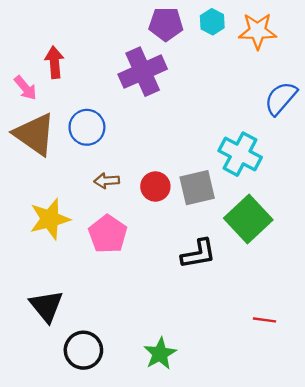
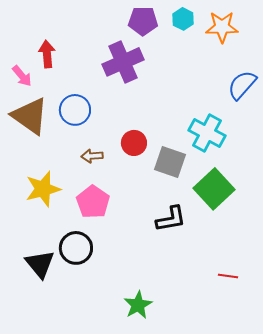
red circle: (155, 187) -> (134, 143), moved
gray square: (197, 188) -> (170, 162), turned 32
black circle: (83, 350) -> (76, 248), moved

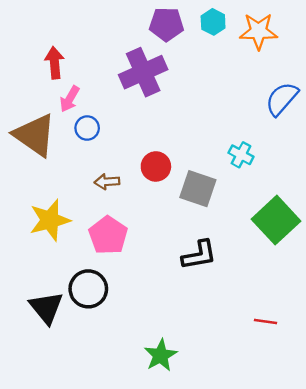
pink arrow: (22, 76) -> (70, 99), moved, turned 70
blue circle: (75, 110) -> (87, 128), size x0.7
cyan cross: (207, 133) -> (241, 155), size x0.6
green square: (214, 189) -> (276, 220), moved

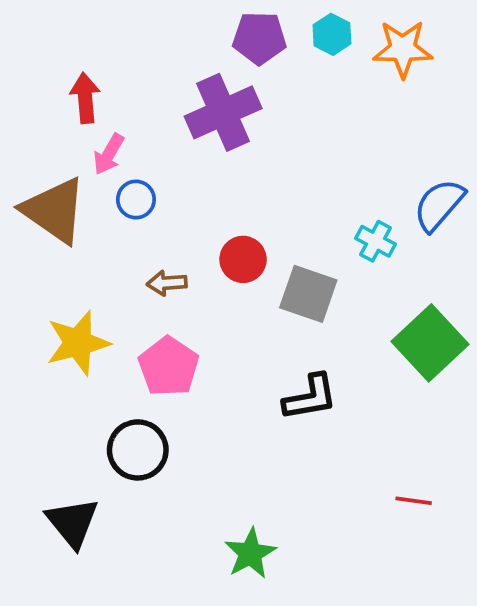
blue semicircle: (282, 99) -> (439, 205), moved
black triangle: (46, 308) -> (72, 523), moved

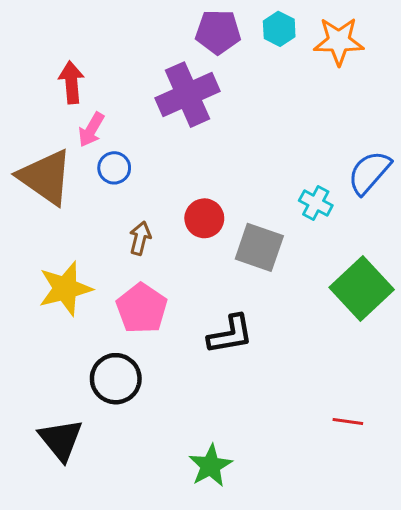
brown arrow: (167, 283) -> (140, 238), turned 108
black L-shape: (310, 397) -> (230, 334), moved

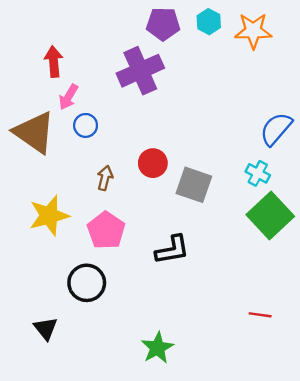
cyan cross: (316, 203) -> (258, 173), moved
black triangle: (61, 440) -> (46, 328), size x0.7

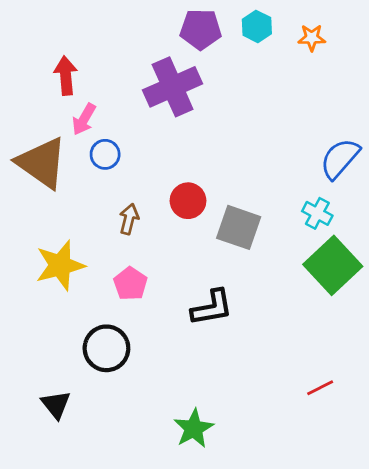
orange star: (253, 31) -> (312, 38), size x0.6
pink pentagon: (106, 230) -> (130, 284), size x0.7
red line: (260, 315) -> (320, 388), turned -35

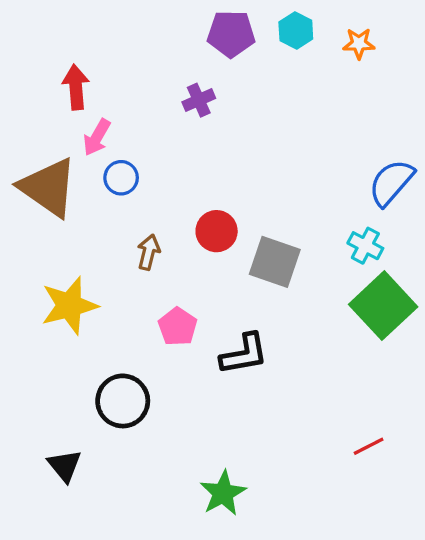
purple cross: (173, 87) -> (199, 100), size x0.5
pink pentagon: (130, 284) -> (178, 327), moved

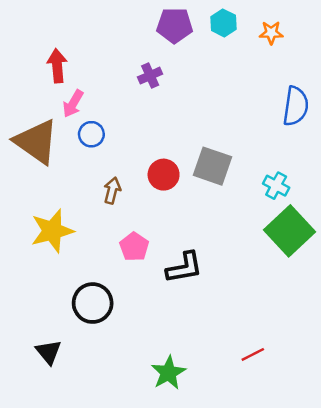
blue semicircle: (391, 183) -> (296, 106), moved, turned 147
gray square: (275, 262) -> (212, 166), moved
red line: (369, 446) -> (253, 354), moved

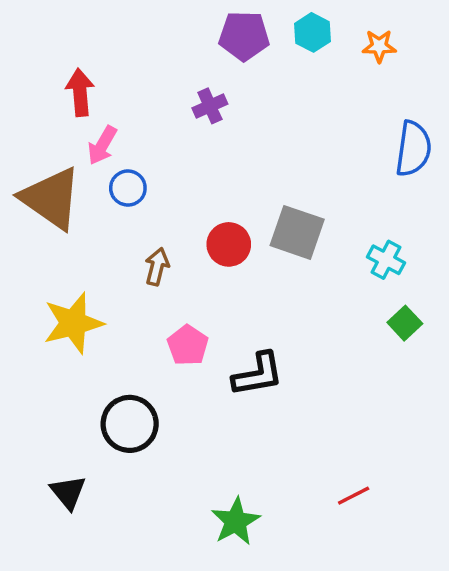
green square: (290, 231) -> (405, 323), size x0.5

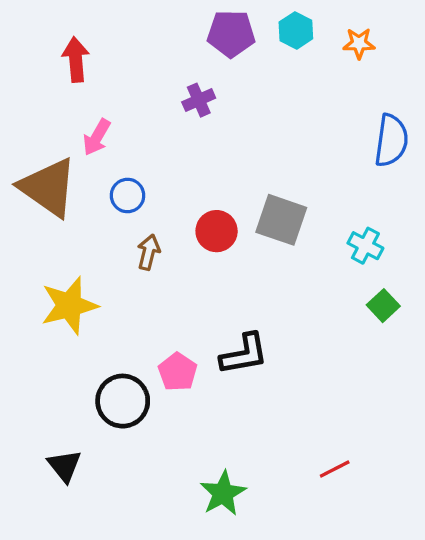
red arrow: (80, 92) -> (76, 60), moved
blue circle: (128, 188) -> (128, 196), moved
pink pentagon: (188, 345) -> (178, 372), moved

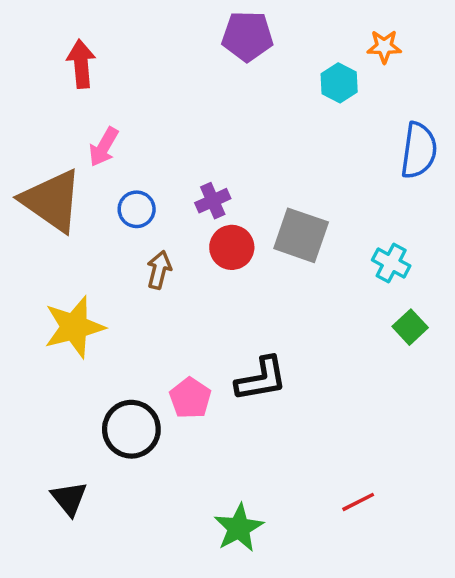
cyan hexagon: (296, 30) -> (339, 83), moved
purple cross: (199, 100) -> (213, 201), moved

